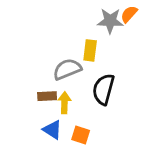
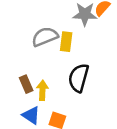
gray semicircle: (67, 69) -> (45, 37), moved
brown rectangle: (47, 96) -> (26, 84), turned 70

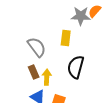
gray semicircle: (45, 37) -> (37, 47), moved, turned 75

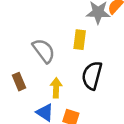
brown rectangle: (34, 72) -> (19, 82), moved

